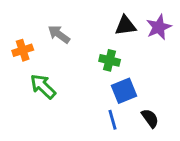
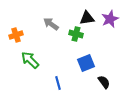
gray arrow: (59, 34) -> (51, 24), moved
green cross: (110, 60) -> (76, 34), moved
blue line: (112, 120) -> (58, 83), moved

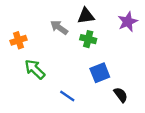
black triangle: (87, 18) -> (86, 16), moved
blue line: (58, 83) -> (67, 96), turned -40

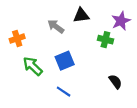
green cross: (88, 39) -> (105, 40), moved
blue square: (100, 73) -> (65, 61), moved
black semicircle: (121, 95) -> (115, 82), moved

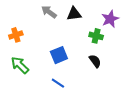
gray arrow: (56, 26) -> (49, 12), moved
green arrow: (33, 66) -> (20, 65), moved
black semicircle: (115, 82) -> (95, 61), moved

